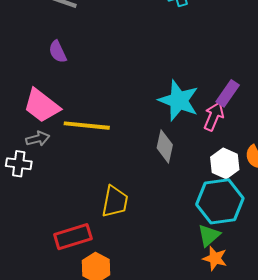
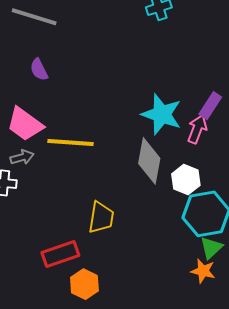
gray diamond: (165, 146) -> (149, 161), size x1.4
white hexagon: (225, 163) -> (186, 180), moved
green triangle: (209, 235) -> (211, 248), moved

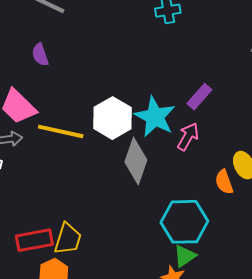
purple rectangle: (210, 106) -> (199, 97), moved
white hexagon: (186, 180) -> (112, 118), moved, size x1.4
yellow trapezoid: (101, 218) -> (68, 239), moved

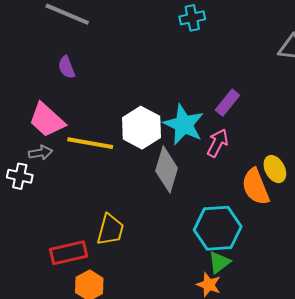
orange semicircle: (224, 182) -> (256, 187), size x1.5
yellow trapezoid: (68, 239) -> (110, 230), moved

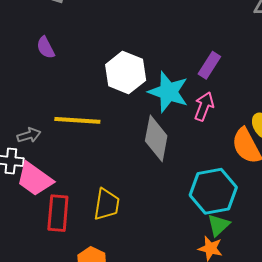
pink trapezoid: (47, 120) -> (35, 179), moved
white hexagon: (141, 128) -> (126, 72), moved
red rectangle: (69, 253) -> (58, 213), moved, turned -66

